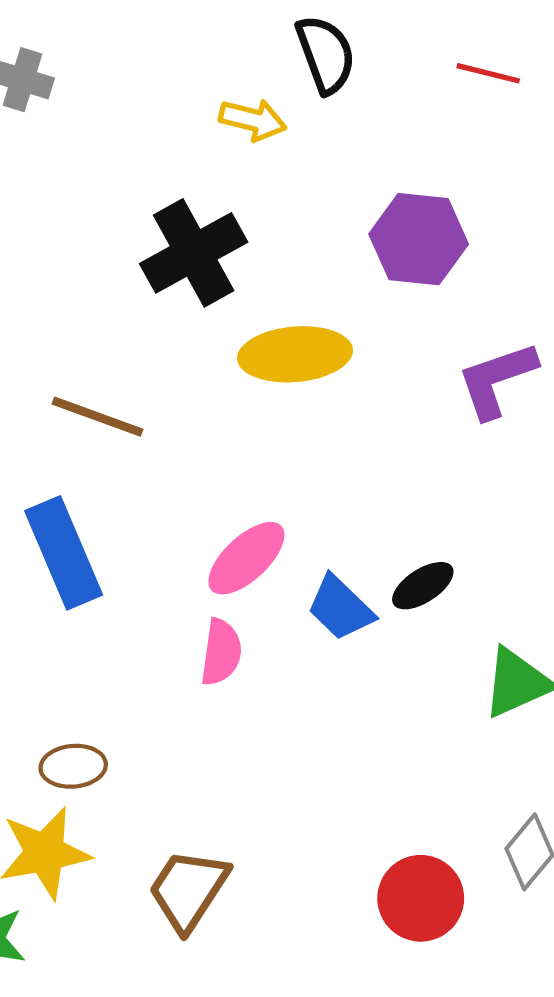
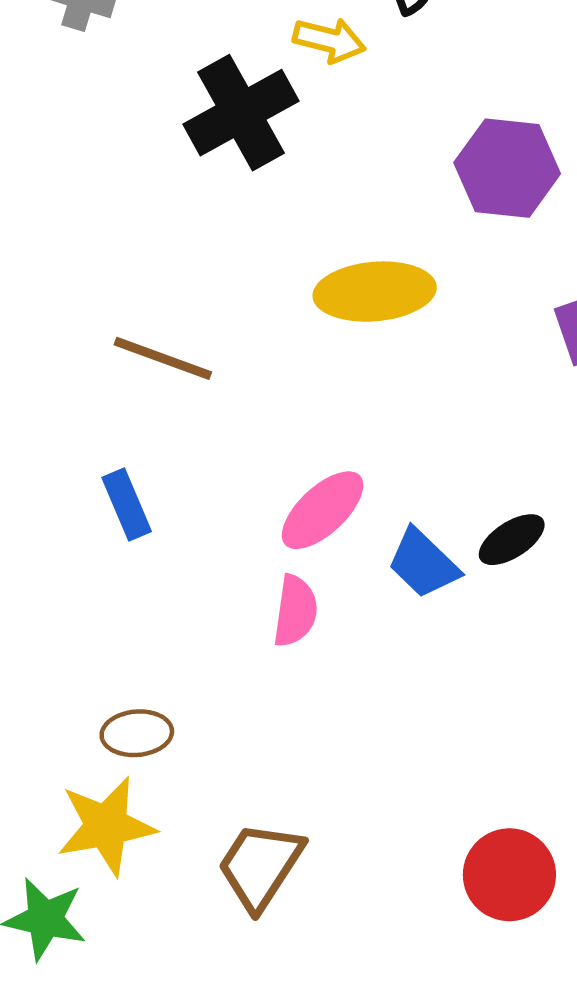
black cross: (194, 253) -> (241, 113), moved
blue rectangle: (64, 553) -> (127, 504), size x0.6

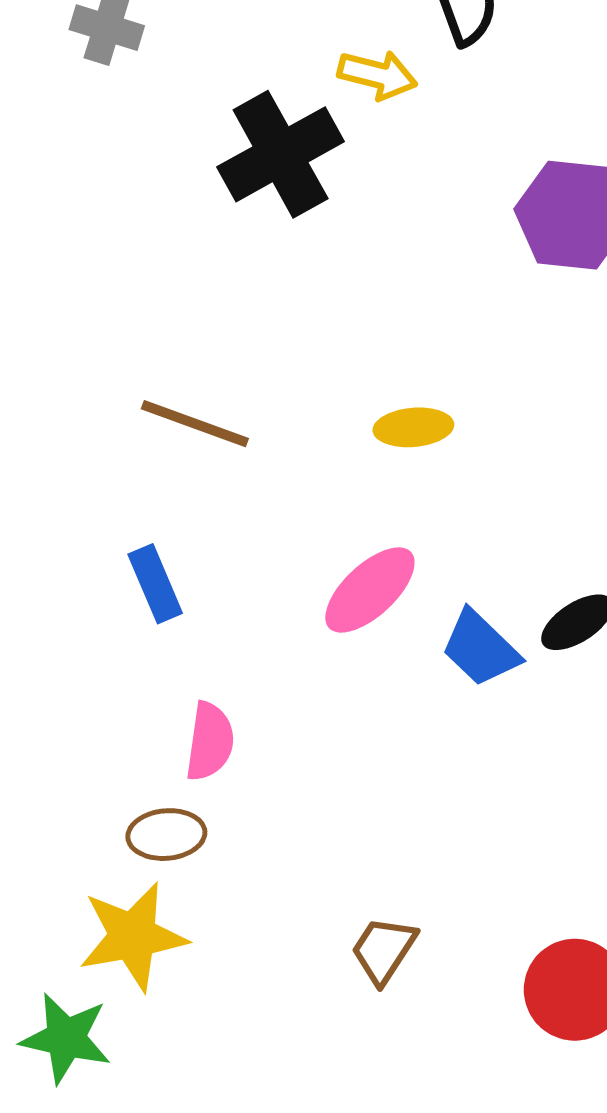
yellow ellipse: (375, 292) -> (413, 427), moved, size x0.6
pink semicircle: (295, 611) -> (210, 741), moved
brown trapezoid: (260, 866) -> (384, 950), moved, size x0.7

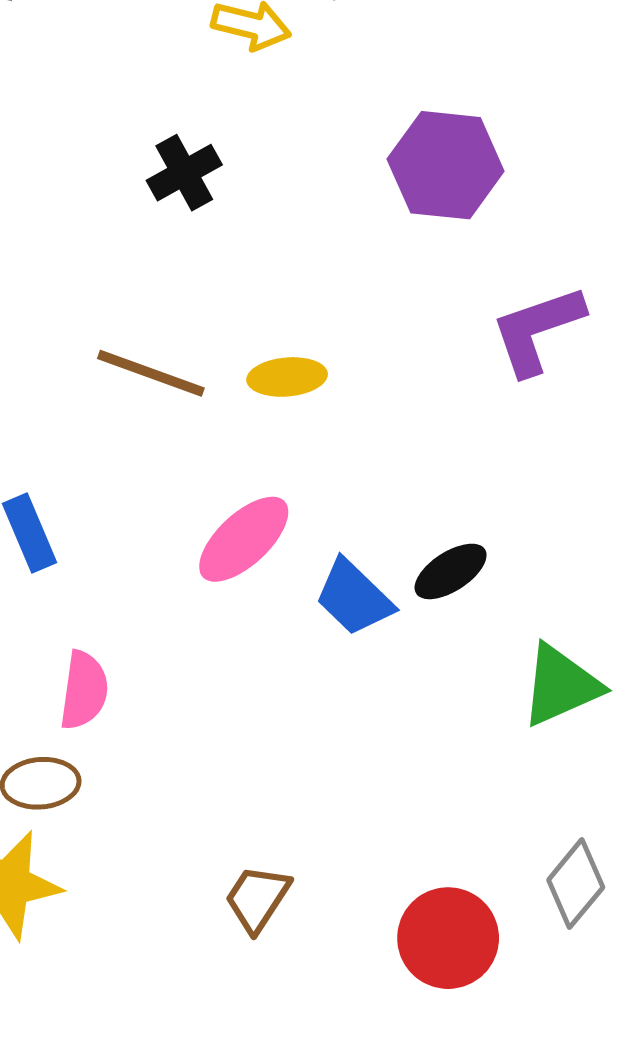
black cross: (281, 154) -> (184, 173), moved, size x0.6
brown line: (195, 424) -> (151, 373), moved

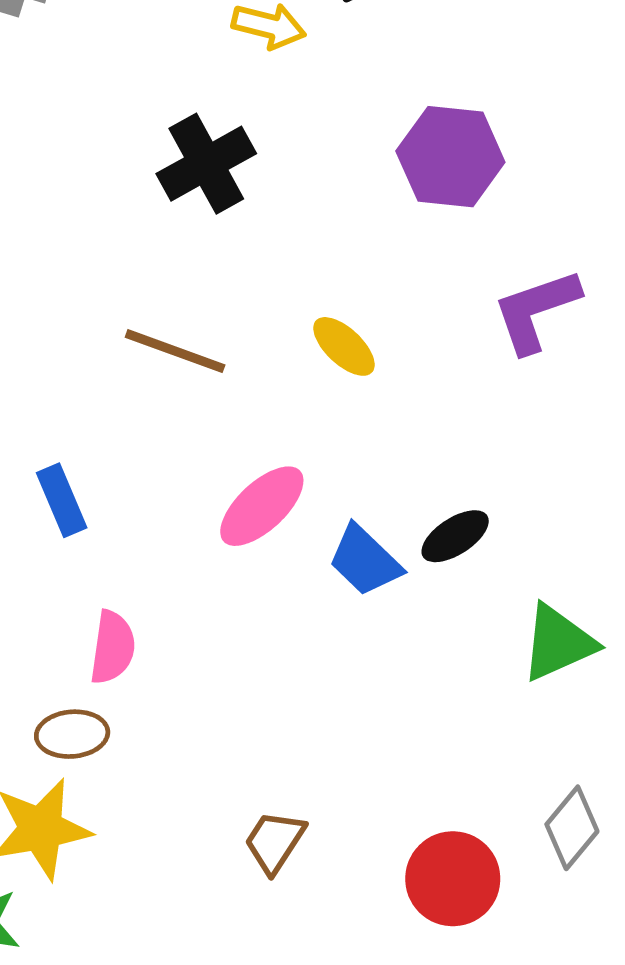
black cross: (184, 173) -> (206, 164), size x1.4
yellow ellipse: (287, 377) -> (344, 346), moved, turned 48

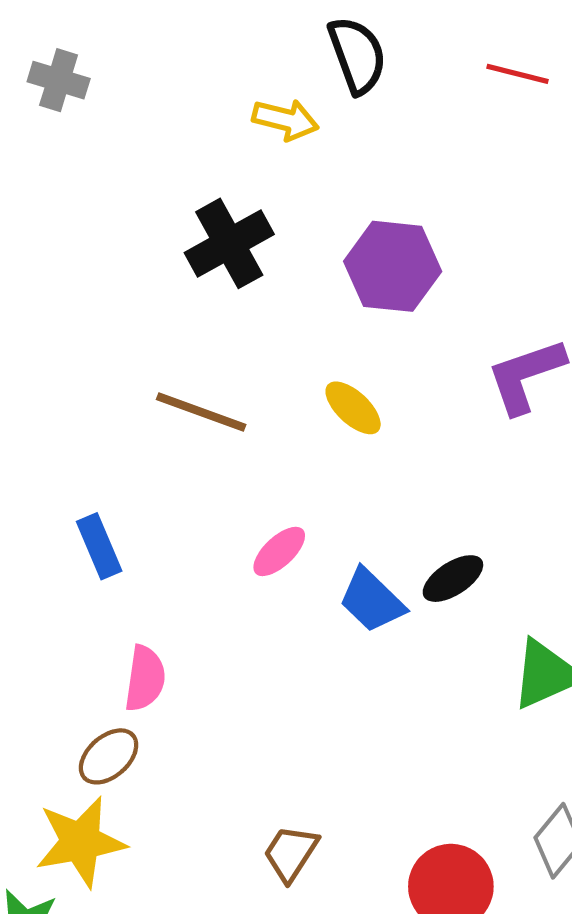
purple hexagon: (450, 157) -> (393, 266), moved
pink ellipse: (262, 506) -> (279, 551), size x0.7
brown ellipse: (72, 734) -> (109, 756), turned -36

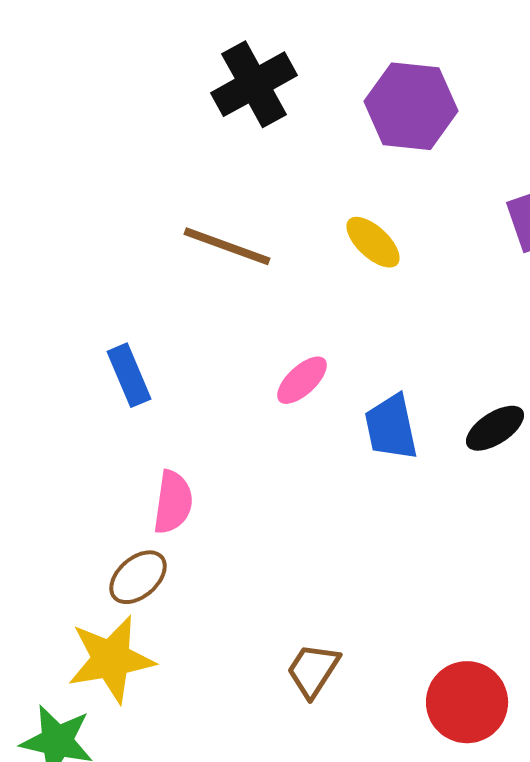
black ellipse: (453, 579) -> (495, 428), moved
blue trapezoid: (372, 600) -> (391, 427), turned 34

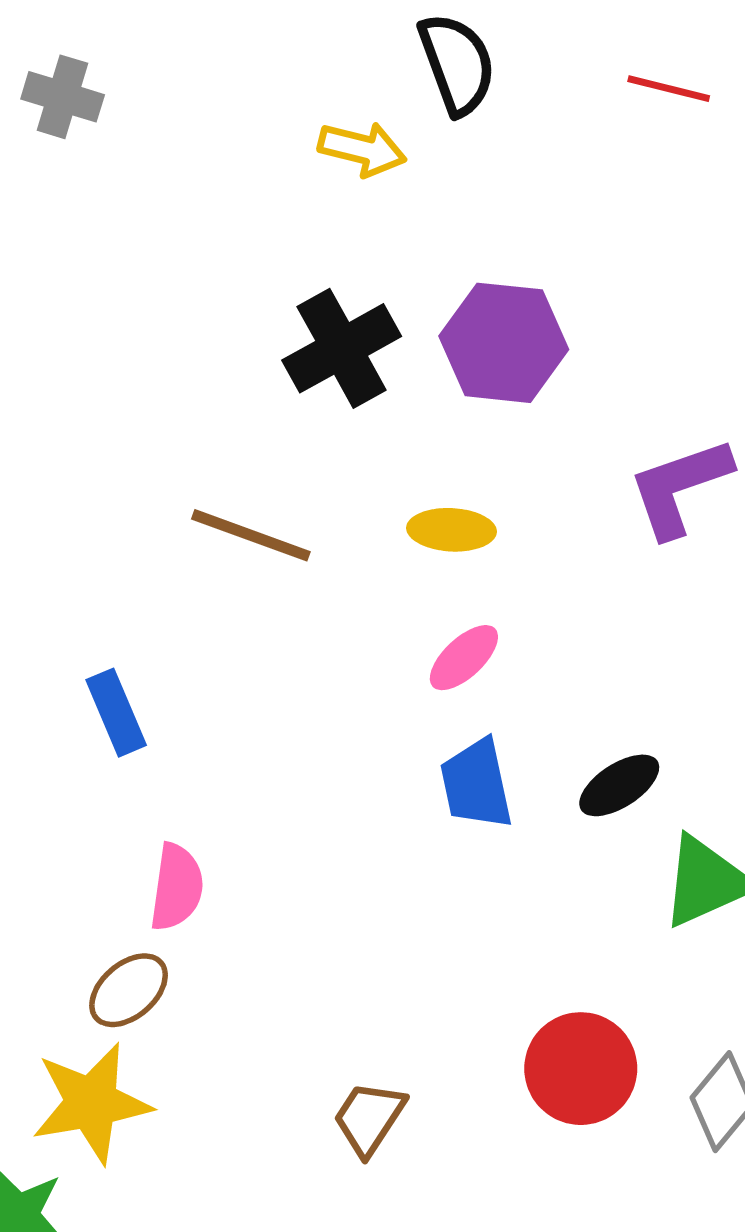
black cross: (254, 84) -> (342, 348), moved
yellow ellipse: (373, 242) -> (452, 530), turned -40
pink ellipse: (302, 380) -> (464, 658), moved
red circle: (467, 702) -> (581, 1069), moved

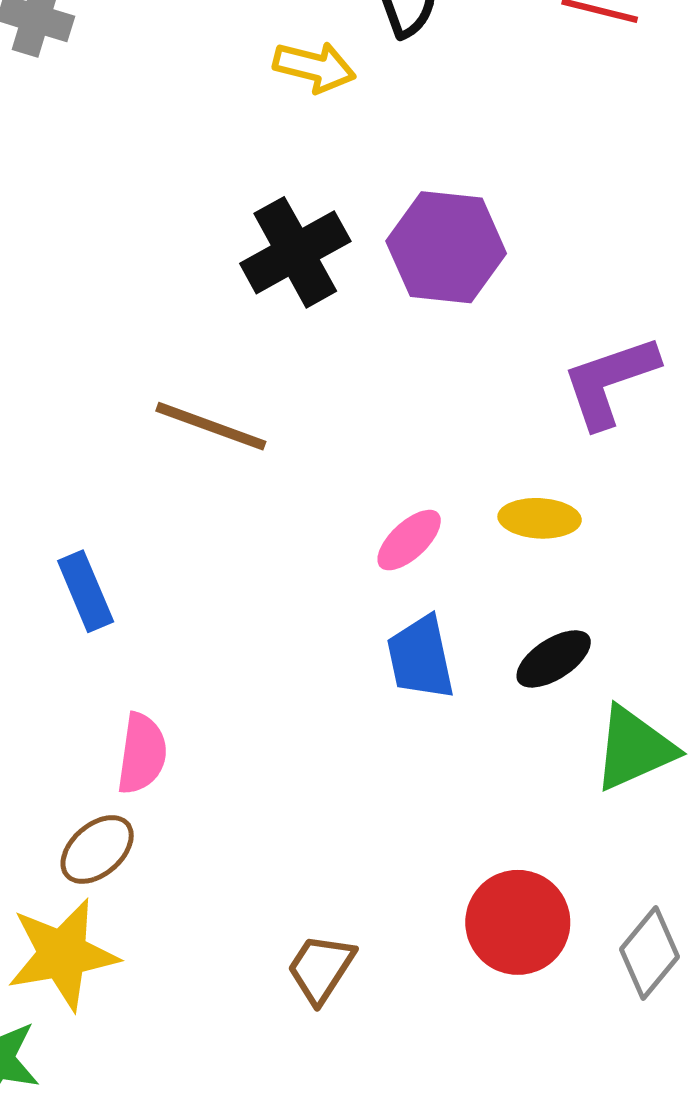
yellow ellipse: (452, 530) -> (540, 518), moved

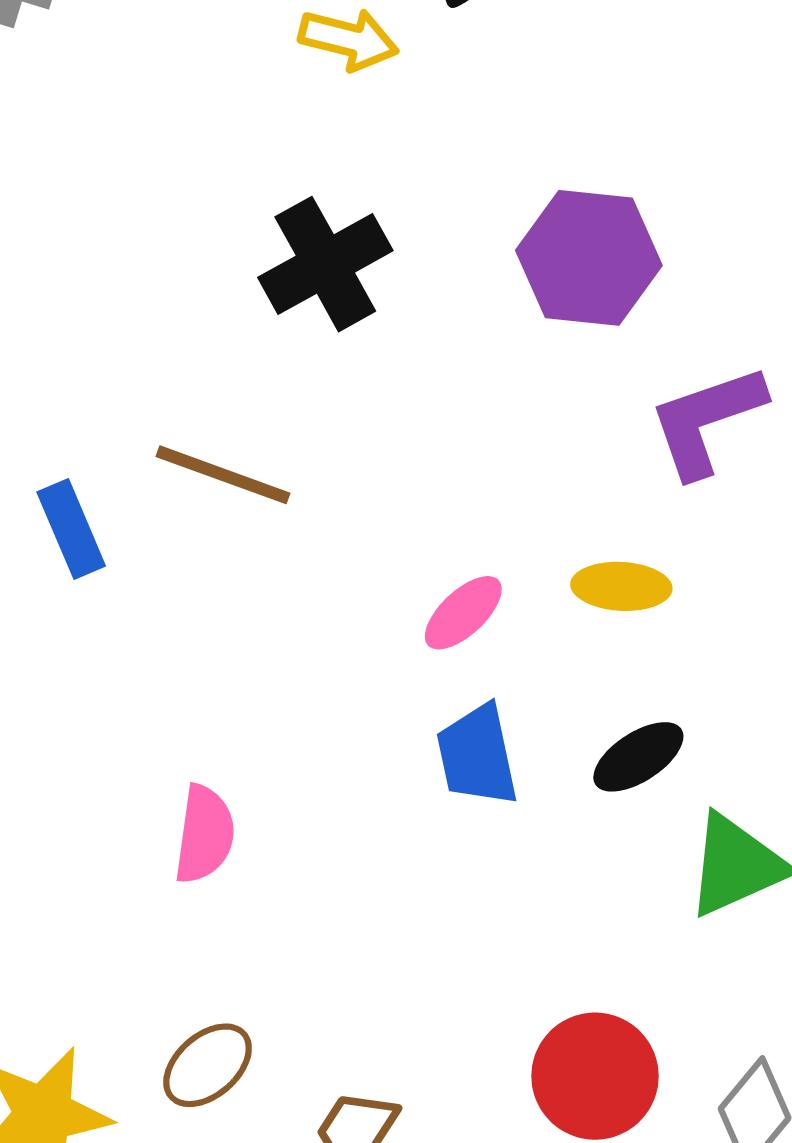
purple hexagon: (446, 247) -> (589, 258), moved
blue rectangle: (86, 591) -> (71, 529), moved
pink semicircle: (142, 754) -> (204, 834), moved
brown ellipse: (97, 849) -> (208, 1065), moved

